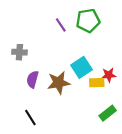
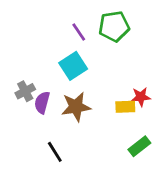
gray cross: (19, 52) -> (25, 91), moved, turned -32
cyan square: (82, 67) -> (73, 66), moved
black line: (30, 117) -> (55, 152), moved

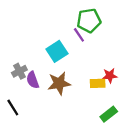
purple line: (79, 32) -> (79, 35), moved
purple semicircle: (42, 103) -> (33, 80), turned -35
black line: (55, 152) -> (13, 108), moved

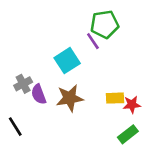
red star: (110, 76) -> (132, 105), moved

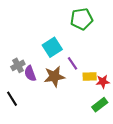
purple line: (93, 41) -> (72, 63), moved

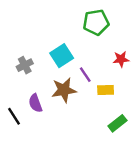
gray cross: (18, 65) -> (25, 65), moved
purple semicircle: (30, 73) -> (35, 103), moved
red star: (103, 82) -> (121, 59), moved

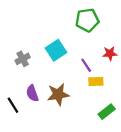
purple line: (85, 75) -> (86, 65), moved
brown star: (64, 90) -> (58, 94), moved

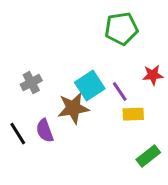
cyan square: (56, 50) -> (90, 86), moved
brown star: (58, 94) -> (73, 108), moved
black line: (13, 105) -> (18, 134), moved

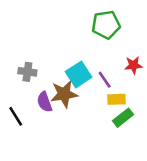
gray cross: (31, 83) -> (27, 72), turned 36
purple semicircle: (45, 131) -> (44, 102), moved
green rectangle: (148, 156) -> (123, 118), moved

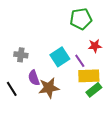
red star: (133, 65) -> (95, 46), moved
brown star: (64, 94) -> (49, 88), moved
yellow rectangle: (116, 99) -> (89, 76), size x1.5

